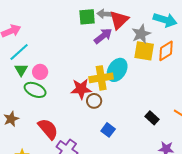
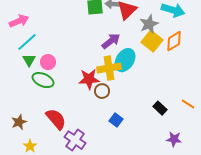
purple arrow: (103, 36) -> (111, 41), moved
yellow square: (144, 51) -> (152, 41), turned 30
brown star: (11, 119) -> (19, 122), moved

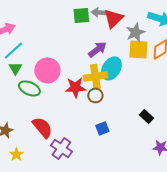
yellow square: (152, 41) -> (138, 49), turned -35
pink circle: (48, 62) -> (47, 70), moved, size x1.6
brown circle: (102, 91) -> (95, 95), moved
blue square: (116, 120) -> (102, 128), turned 32

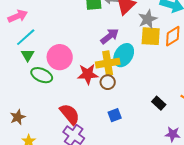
red semicircle: (42, 127) -> (70, 114), moved

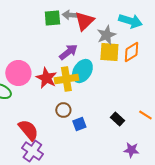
red star: (88, 74) -> (46, 78), moved, turned 30
brown circle: (108, 82) -> (63, 110), moved
blue square: (115, 115) -> (79, 124), moved

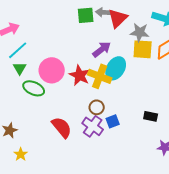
gray star: (106, 35) -> (140, 32), turned 30
yellow cross: (66, 79) -> (100, 76), turned 30
black rectangle: (117, 119) -> (151, 116), turned -32
purple cross: (32, 151) -> (93, 126), moved

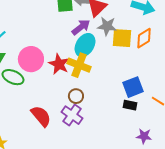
gray star: (140, 32) -> (107, 26), moved
purple arrow: (102, 49) -> (81, 27), moved
cyan ellipse: (116, 68) -> (85, 45), moved
blue square: (113, 121) -> (133, 87), moved, size x1.5

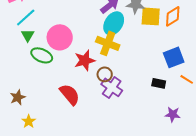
red star: (59, 64) -> (85, 60), moved, turned 30
blue square: (133, 87) -> (174, 57), moved
purple cross: (72, 115) -> (112, 87), moved

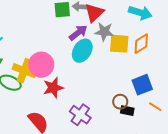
pink circle: (60, 37) -> (41, 65), moved
yellow cross: (108, 43) -> (24, 71), moved
brown circle: (105, 74) -> (120, 102), moved

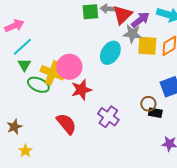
purple arrow: (78, 33) -> (140, 20), moved

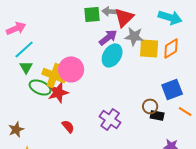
purple arrow: (140, 20) -> (108, 37), moved
red star: (81, 90) -> (58, 92), moved
red semicircle: (66, 124) -> (68, 126), size x0.6

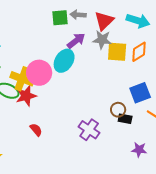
red triangle: (124, 17) -> (104, 21), moved
cyan ellipse: (112, 55) -> (64, 61), moved
purple cross: (110, 119) -> (89, 130), moved

